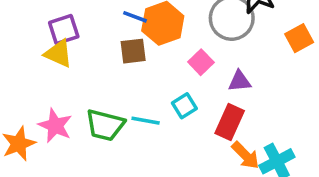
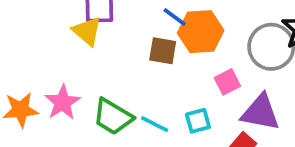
purple triangle: (240, 81) -> (261, 112), size x1.6

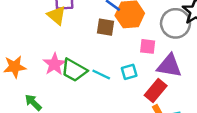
pink square: (227, 82) -> (148, 46), turned 35
pink star: (63, 102) -> (54, 64), moved

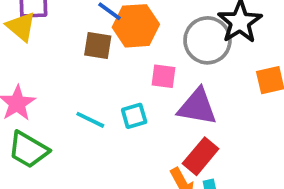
green trapezoid: (74, 70) -> (28, 150), moved
red rectangle: (156, 91) -> (201, 156), moved

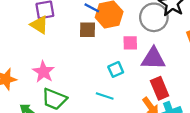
cyan line: (90, 120) -> (105, 96), moved
red rectangle: (201, 156) -> (160, 88), turned -55

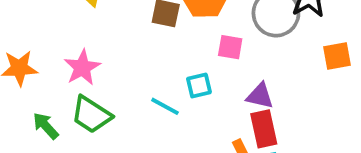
purple triangle: (153, 59) -> (260, 96), moved, size x0.7
cyan line: (105, 96) -> (165, 106), moved

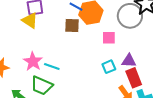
cyan square: (199, 86) -> (109, 67), moved
cyan line: (165, 106) -> (52, 67), moved

